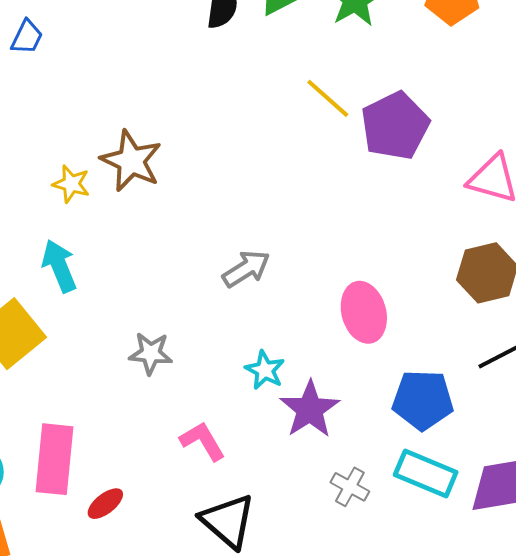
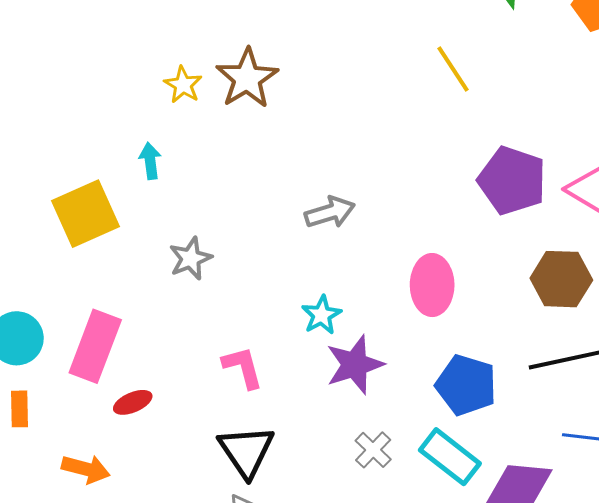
purple pentagon: (395, 126) -> (512, 181), moved, turned 30
cyan arrow: (59, 266) -> (150, 161), size x0.7
gray star: (151, 353) -> (191, 258), moved, turned 30

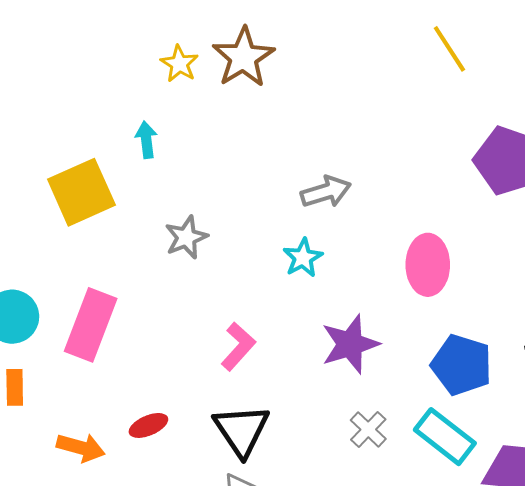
cyan star: (321, 315) -> (303, 258), moved
pink L-shape: (243, 367) -> (238, 346), turned 57
red ellipse: (133, 402) -> (148, 425), moved

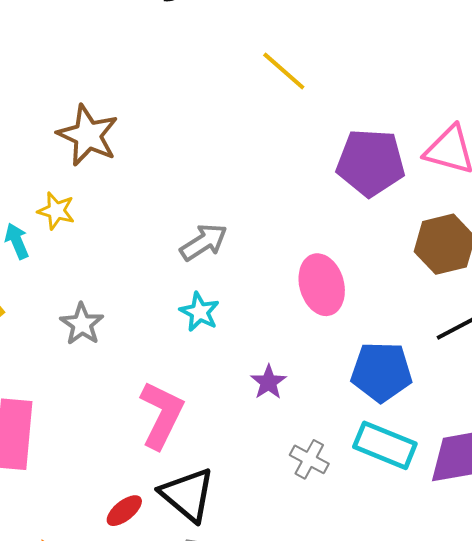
yellow star: (179, 64) -> (56, 211), moved
purple star: (350, 344) -> (268, 382), size x0.6
pink L-shape: (238, 346) -> (162, 415), size x1.4
red ellipse: (148, 425) -> (124, 511), moved

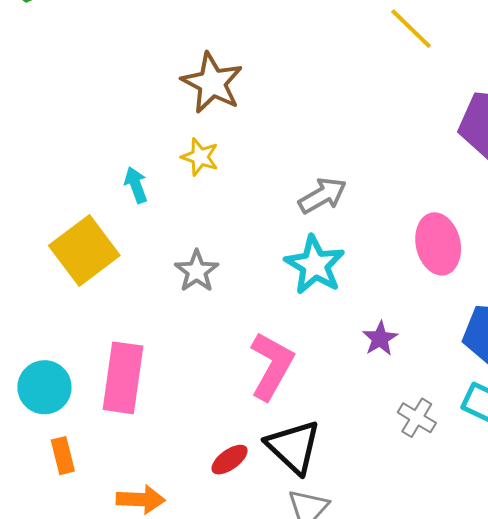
yellow star: (56, 211) -> (200, 157), moved
cyan star: (200, 312) -> (315, 265), size x1.5

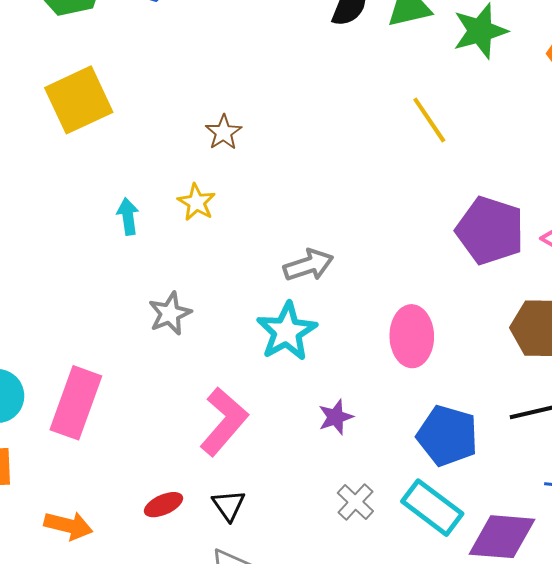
brown star: (212, 83) -> (224, 132), size x0.6
yellow square: (84, 250) -> (79, 100), moved
black triangle: (293, 447) -> (229, 505), size x0.6

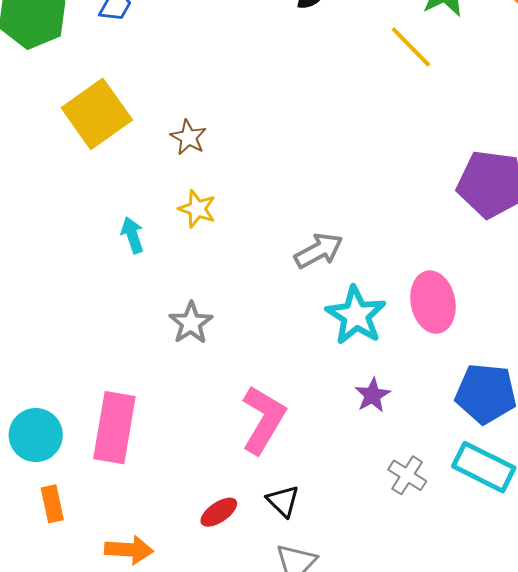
yellow square: (79, 100) -> (97, 114), moved
yellow line: (429, 120) -> (411, 47), moved
brown star: (224, 132) -> (188, 137), moved
cyan star: (287, 332) -> (356, 315), moved

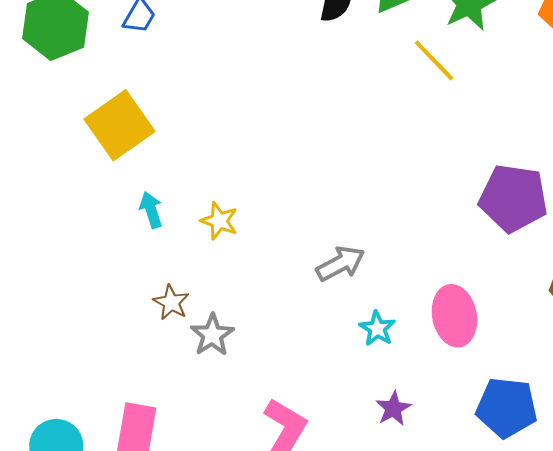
brown star: (188, 137) -> (171, 302), moved
cyan arrow: (132, 235) -> (151, 210), moved
cyan star: (356, 315) -> (377, 329), size x0.6

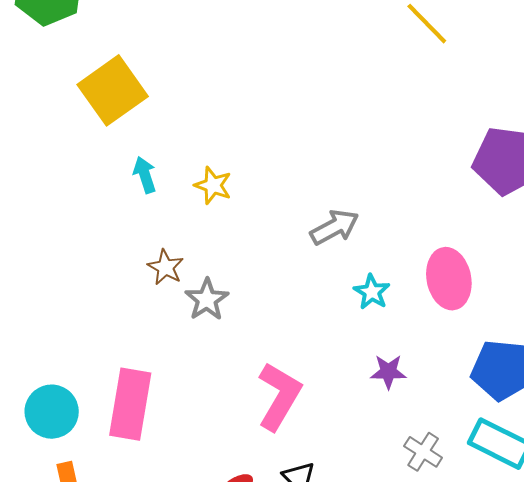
purple star: (393, 408) -> (388, 372), turned 30

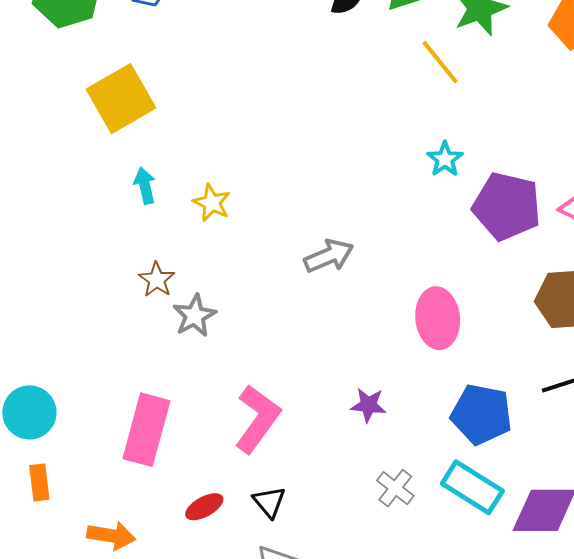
cyan star: (372, 292) -> (445, 159), moved
pink rectangle: (130, 404) -> (146, 430), moved

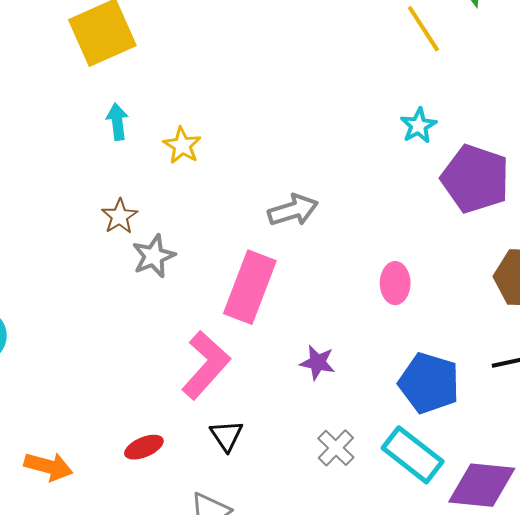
pink ellipse: (438, 318) -> (395, 283), size x0.7
pink rectangle: (146, 430) -> (250, 287), moved
black triangle: (269, 502) -> (227, 436), moved

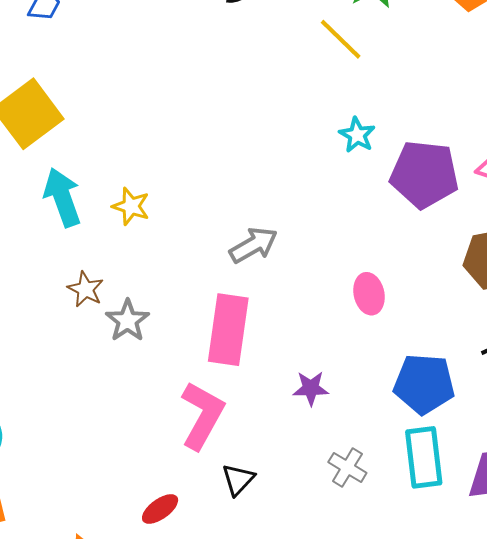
cyan arrow: (117, 122) -> (62, 197), size x1.6
black triangle: (227, 436) -> (238, 480), turned 30
cyan rectangle: (413, 455) -> (424, 457), turned 58

